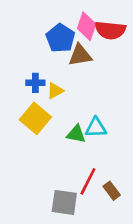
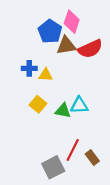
red semicircle: (110, 30) -> (90, 49), moved, turned -30
yellow triangle: (55, 91) -> (46, 75), turned 32
yellow square: (35, 118) -> (38, 104), moved, size x0.7
gray square: (64, 202) -> (53, 167), turned -35

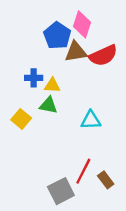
yellow square: (38, 104) -> (21, 119), moved
green triangle: (63, 111) -> (48, 105), moved

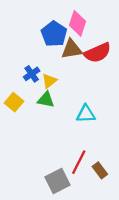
blue cross: (34, 78) -> (32, 74), turned -35
yellow triangle: (52, 85) -> (49, 81), turned -42
yellow square: (21, 119) -> (14, 102), moved

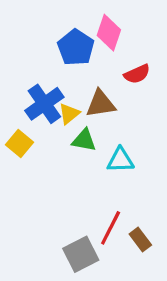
brown triangle: (72, 49) -> (101, 104), moved
red semicircle: (98, 53) -> (137, 74), size x0.7
blue cross: (32, 74) -> (44, 104), size x1.6
green triangle: (46, 100) -> (84, 140), moved

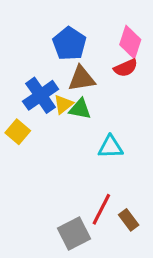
pink diamond: (109, 33) -> (130, 42), moved
brown triangle: (101, 104) -> (82, 79), moved
green triangle: (84, 140) -> (80, 109), moved

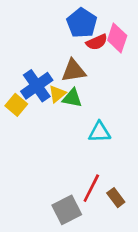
blue pentagon: (69, 44) -> (82, 23), moved
red semicircle: (126, 68) -> (97, 42), moved
yellow square: (18, 132) -> (16, 105), moved

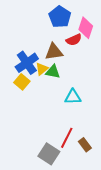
red semicircle: (97, 42) -> (74, 40), moved
yellow square: (16, 105) -> (22, 82), moved
gray square: (67, 210) -> (49, 154), turned -30

